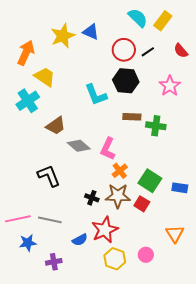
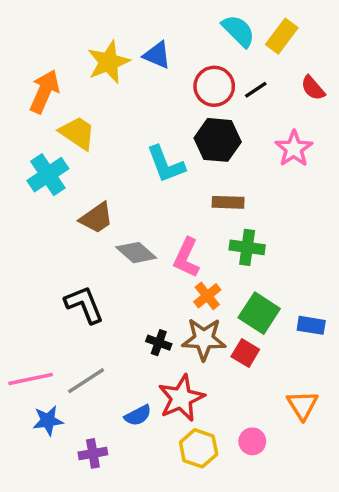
green cross: (156, 126) -> (247, 247), moved
gray line: (50, 220) -> (86, 381), turned -45

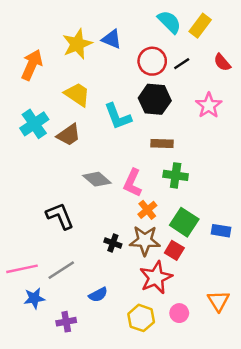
yellow trapezoid: (77, 133) -> (77, 94), moved
brown trapezoid: (96, 218) -> (69, 135), moved
red star: (181, 398) -> (156, 277), moved
orange triangle: (303, 405) -> (219, 301), moved

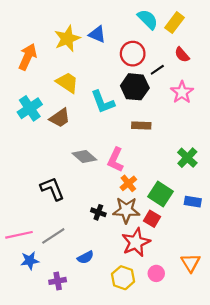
red semicircle: (222, 62) -> (182, 55), moved
black line: (182, 64) -> (157, 70), moved
green cross: (176, 175) -> (187, 158), moved, turned 36

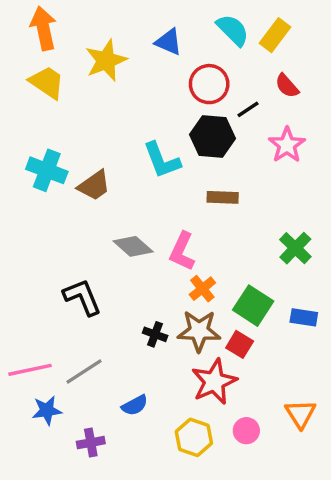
blue triangle: (97, 34) -> (169, 42), moved
orange arrow: (28, 57) -> (43, 28), moved, turned -36
yellow trapezoid: (67, 83) -> (47, 82), moved
cyan cross: (30, 108) -> (47, 170), turned -35

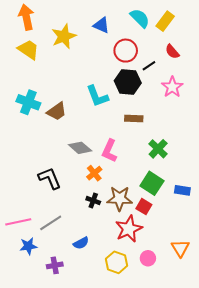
green cross: (295, 248) -> (158, 149), moved
orange cross: (202, 289) -> (94, 173), moved

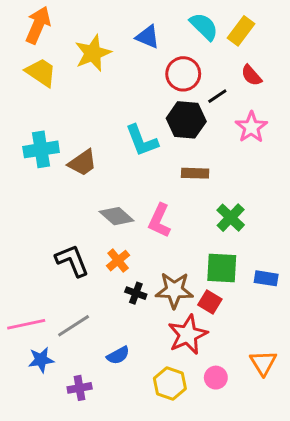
orange arrow: (26, 17) -> (38, 25), turned 35
cyan cross: (28, 102) -> (41, 149), turned -30
orange cross: (94, 173) -> (118, 261), moved
green square: (152, 183) -> (222, 268), turned -30

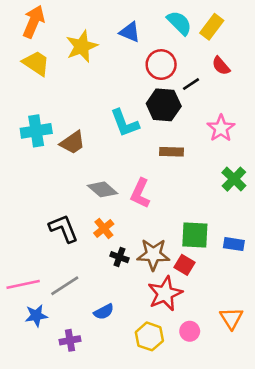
pink star: (251, 127) -> (221, 128), moved
green cross: (231, 218) -> (234, 179), moved

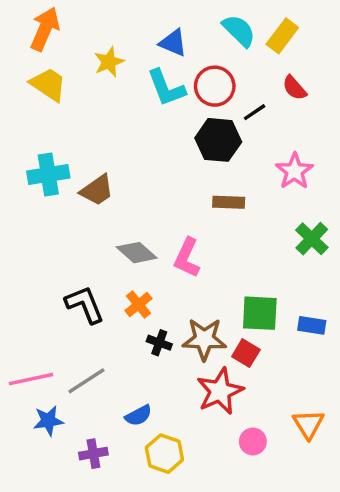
yellow star: (82, 46) -> (109, 62), size x0.7
cyan L-shape: (125, 123) -> (166, 88), moved
yellow hexagon: (149, 336) -> (164, 454), moved

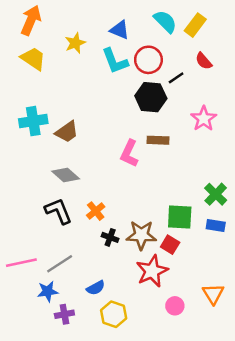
green cross: (312, 239) -> (216, 194), moved
gray diamond: (137, 253) -> (66, 175), moved
pink L-shape: (187, 258) -> (129, 153), moved
blue star: (48, 421) -> (48, 291), moved

